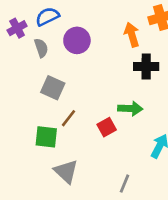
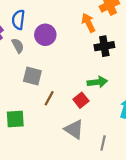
blue semicircle: (47, 17) -> (18, 20), turned -48
green square: (46, 137) -> (15, 119), moved
gray triangle: (66, 171) -> (74, 129), moved

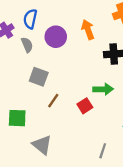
orange arrow: (88, 23) -> (88, 30), moved
gray triangle: (74, 129) -> (42, 145), moved

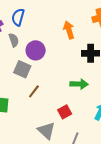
purple circle: (56, 37) -> (36, 50), moved
red square: (85, 106) -> (65, 112), moved
gray triangle: (42, 145) -> (46, 131), moved

